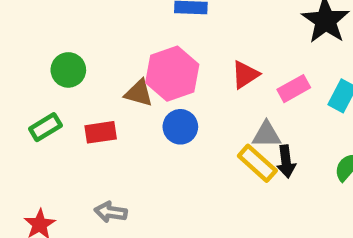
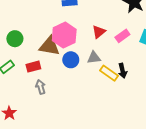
brown triangle: (139, 93) -> (49, 46), size x1.5
gray triangle: (267, 135) -> (94, 58), moved
gray arrow: (111, 212) -> (41, 87), moved, turned 72

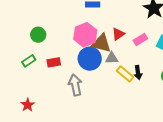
brown triangle: (49, 46) -> (101, 43), moved
blue circle: (71, 60) -> (90, 59), size x1.5
gray arrow: (41, 87) -> (75, 85), moved, size x1.5

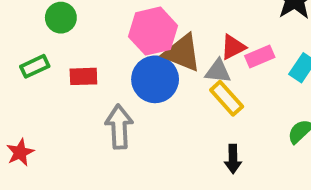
red triangle: (118, 34) -> (233, 47), moved
gray triangle: (112, 58) -> (218, 71), moved
black arrow: (138, 73) -> (233, 159), moved
yellow rectangle: (125, 74) -> (227, 98), moved

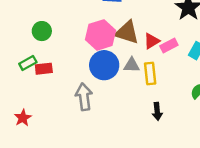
brown triangle: (182, 53) -> (127, 32), moved
gray triangle: (218, 71) -> (132, 65), moved
red rectangle: (83, 76) -> (44, 69), moved
yellow rectangle: (227, 98) -> (150, 74), turned 40

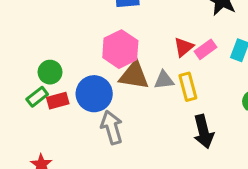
green circle: (42, 31) -> (50, 72), moved
brown triangle: (127, 32) -> (134, 75), moved
blue circle: (104, 65) -> (94, 94), moved
black arrow: (157, 111) -> (204, 132), size x1.5

